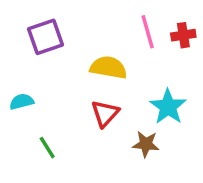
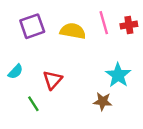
yellow semicircle: (108, 68) -> (73, 31), moved
cyan semicircle: (22, 102) -> (16, 72), turned 147
red triangle: (105, 113) -> (53, 80), moved

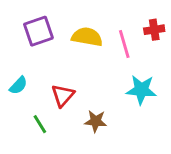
pink line: (104, 23) -> (124, 44), moved
cyan star: (118, 75) -> (141, 90), turned -30
brown star: (103, 101) -> (96, 121), moved

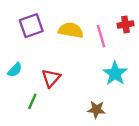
cyan star: (141, 90) -> (115, 73), turned 30
brown star: (96, 121) -> (96, 110), moved
green line: (40, 124) -> (32, 101), turned 56

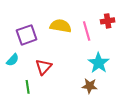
purple square: (31, 26) -> (27, 35), moved
green line: (32, 101) -> (28, 87), turned -32
brown star: (96, 110) -> (90, 86), moved

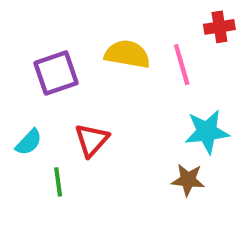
red cross: (108, 21) -> (219, 27), moved
cyan semicircle: (13, 60) -> (29, 142), moved
cyan star: (99, 63) -> (207, 132), turned 30

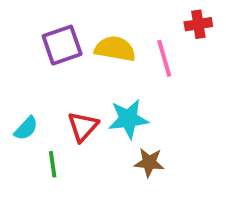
purple square: (56, 73) -> (62, 45), moved
cyan star: (207, 132) -> (128, 119), moved
brown star: (188, 180) -> (149, 162), moved

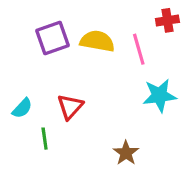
cyan star: (128, 119) -> (159, 95), moved
brown star: (149, 162) -> (126, 153), moved, turned 30

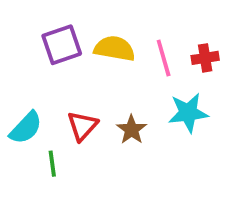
red cross: (167, 20) -> (205, 58), moved
cyan semicircle: (22, 108) -> (26, 128), size x1.4
brown star: (126, 153) -> (132, 130), moved

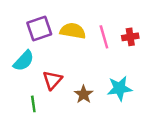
cyan star: (188, 113) -> (119, 88), moved
cyan semicircle: (26, 128) -> (24, 61), moved
brown star: (132, 130) -> (84, 94), moved

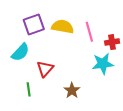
red cross: (130, 37) -> (112, 42), moved
cyan star: (119, 88) -> (103, 64), moved
brown star: (84, 94) -> (72, 90), moved

